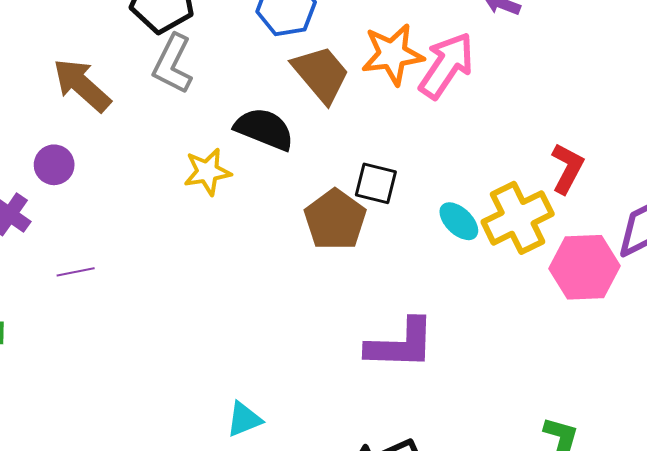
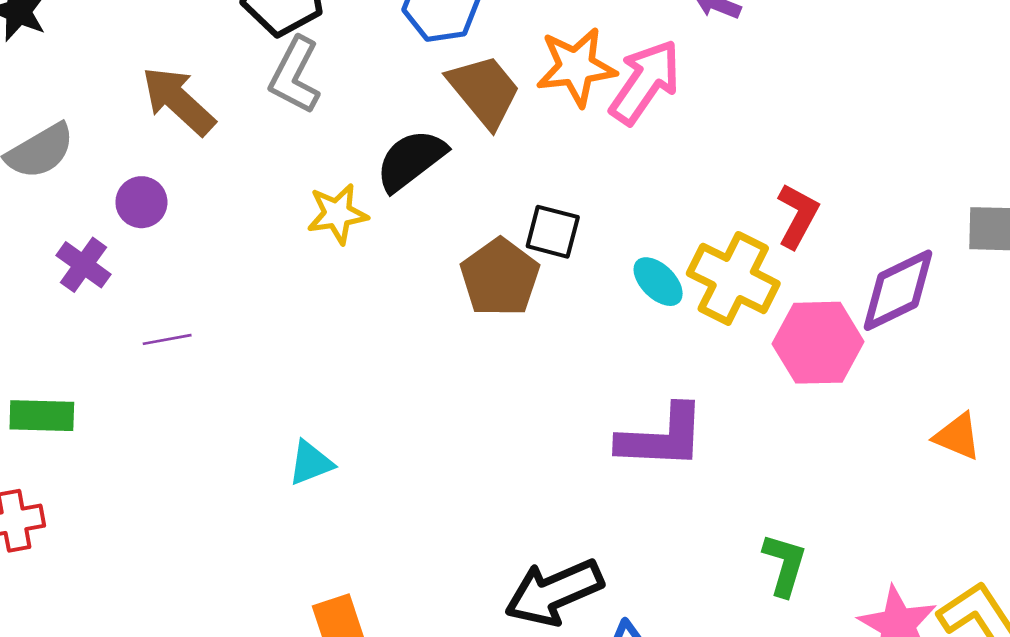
black semicircle: (264, 129) -> (411, 160), turned -60
yellow cross: (518, 218) -> (733, 278), turned -38
purple L-shape: (401, 344) -> (662, 437), moved
cyan triangle: (244, 419) -> (311, 463), moved

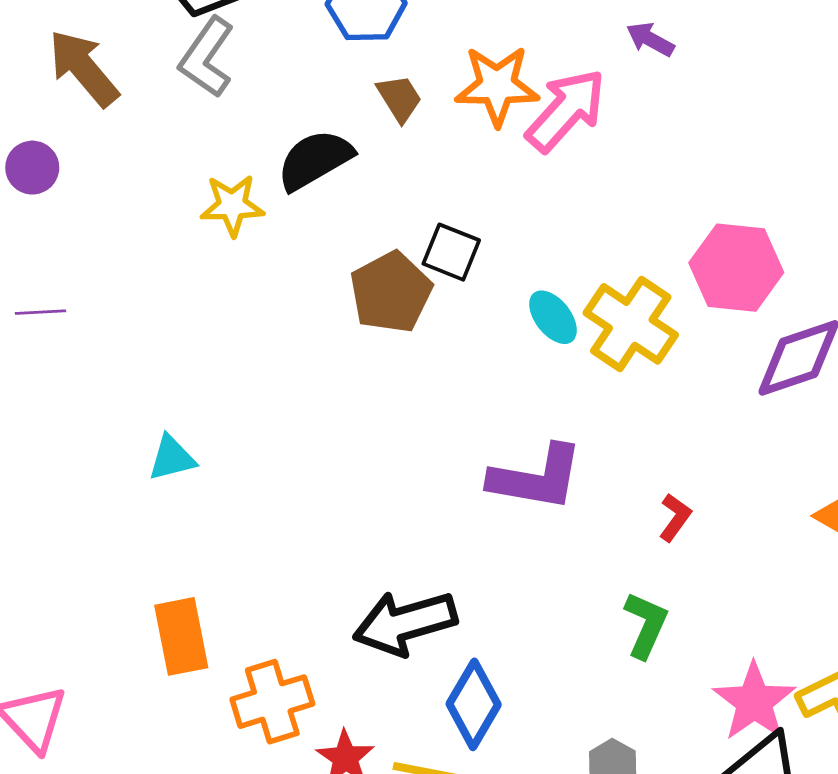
brown trapezoid: (484, 91) -> (399, 98), size x0.6
red L-shape: (798, 216) -> (675, 517), moved, size x0.7
pink hexagon: (818, 343) -> (736, 268), moved

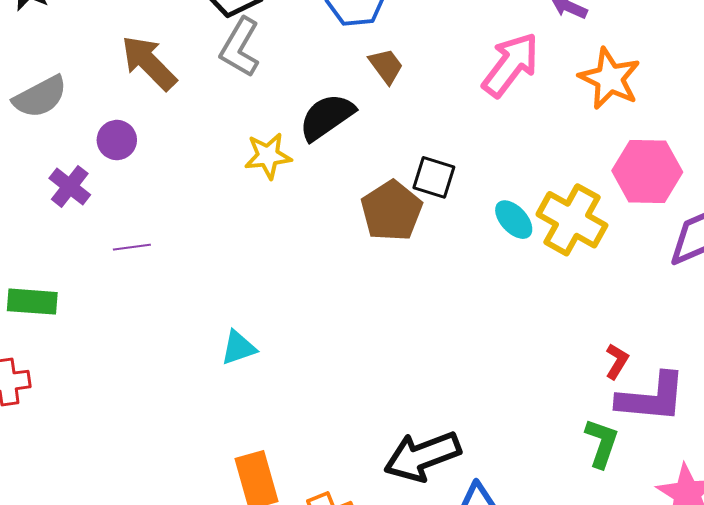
orange star: (497, 86) -> (610, 79), moved, turned 30
purple L-shape: (536, 478) -> (652, 398), moved

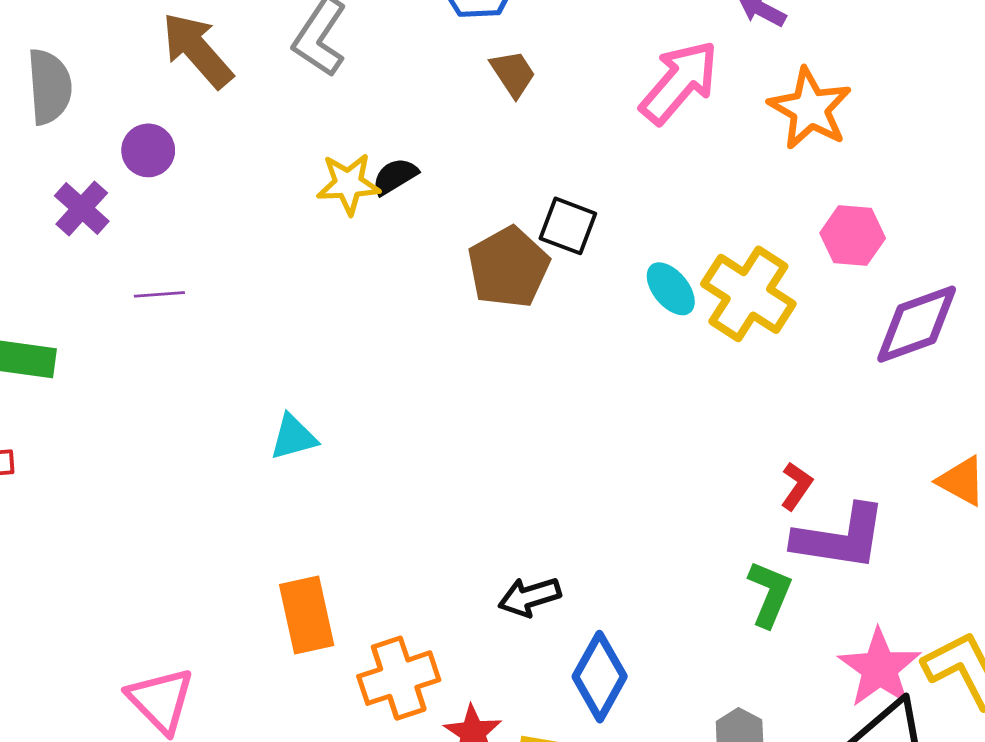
gray semicircle: (40, 97) -> (49, 87), turned -70
black semicircle: (327, 117) -> (395, 176), moved, size x0.6
pink hexagon: (647, 171) -> (853, 236), size x0.7
black arrow: (422, 456) -> (529, 597), size x0.6

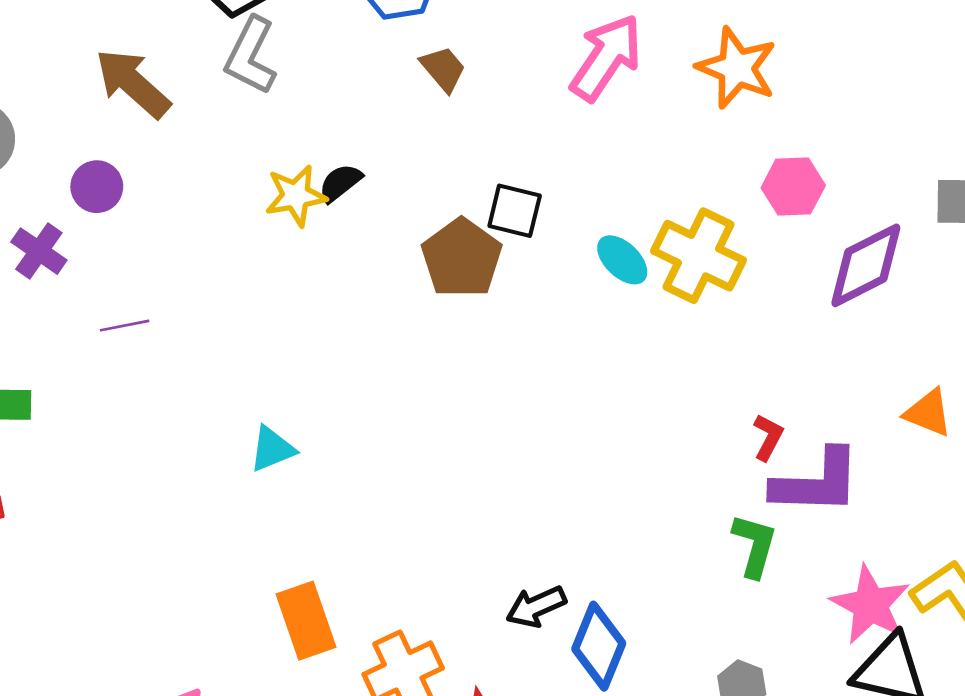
black arrow: (529, 597) -> (536, 607), moved

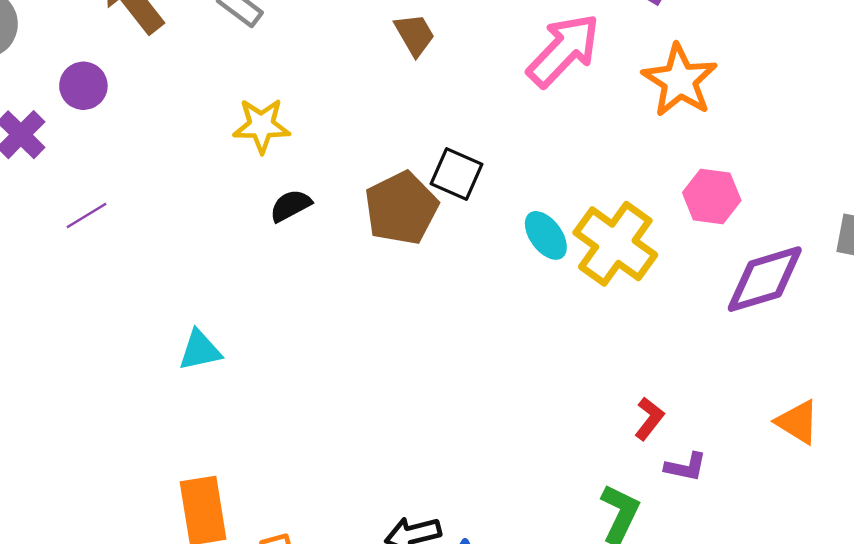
black semicircle: (340, 183) -> (291, 206), moved
purple line: (125, 326) -> (87, 216), turned -30
purple L-shape: (816, 482) -> (686, 467), size x0.5

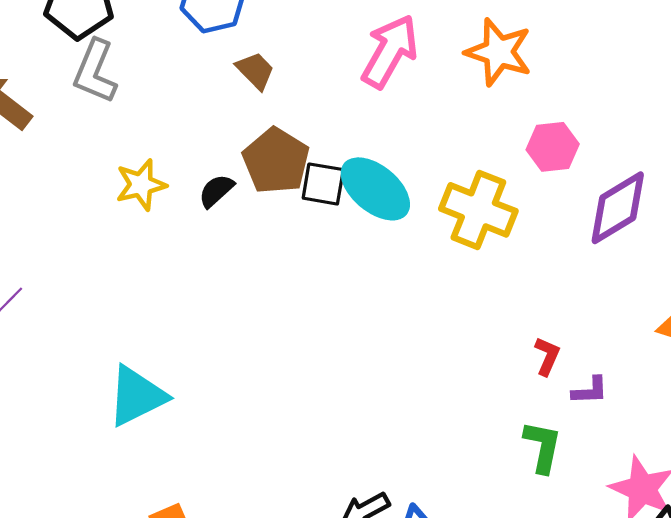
black semicircle: (291, 206) -> (216, 191), moved
brown pentagon: (401, 208) -> (276, 161), moved
cyan ellipse: (546, 235) -> (375, 189), moved, size x1.6
cyan triangle: (200, 350) -> (137, 396), size x1.6

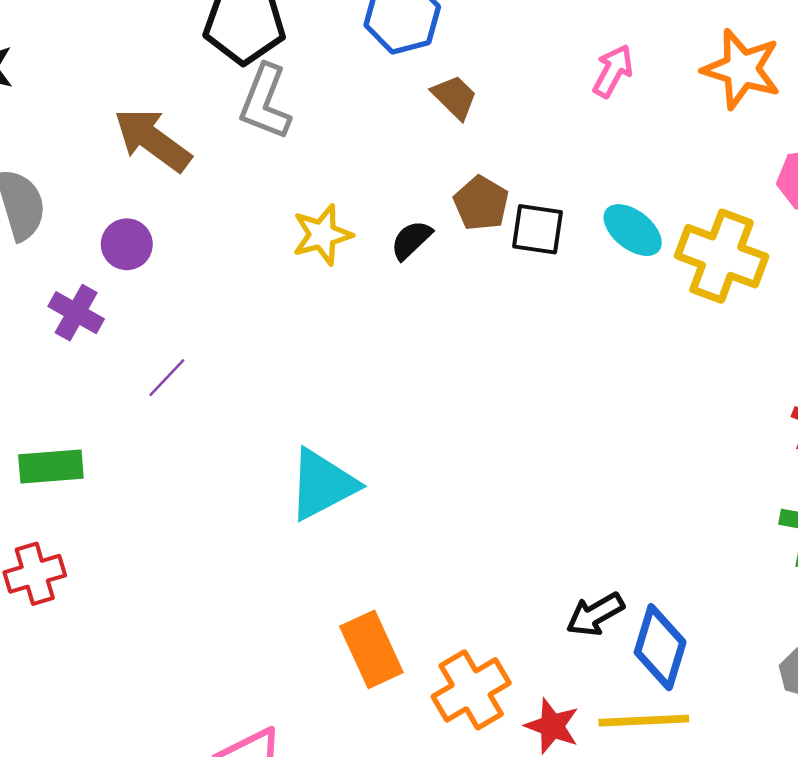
pink arrow: (390, 51) -> (613, 71), size x0.6
brown pentagon: (276, 161) -> (481, 203), size x0.7
cyan ellipse: (375, 189) -> (633, 230), moved, size x0.7

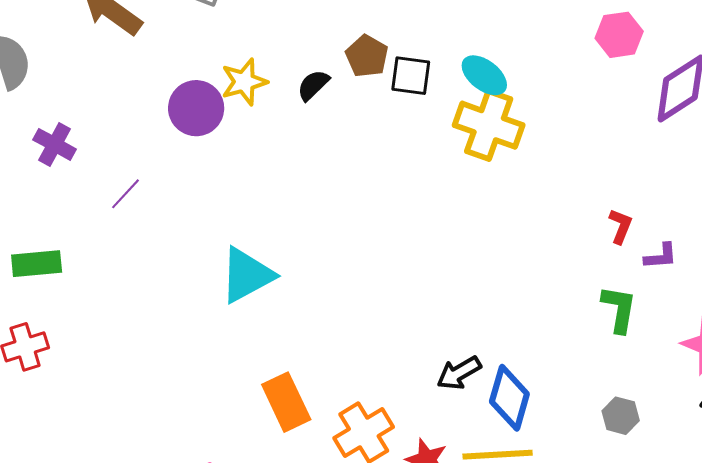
purple circle: (127, 244) -> (196, 108), moved, size x1.4
yellow cross: (722, 256) -> (489, 125), moved

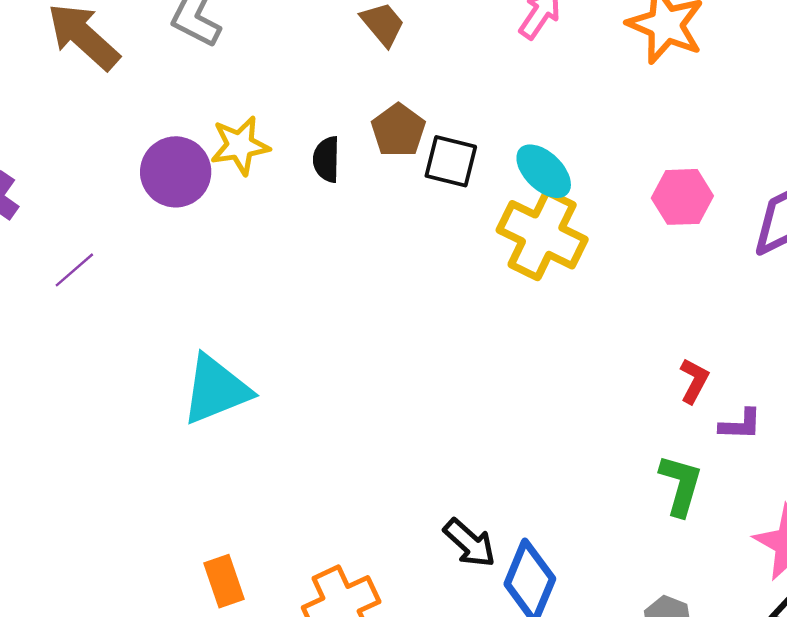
pink hexagon: (619, 35) -> (682, 197), moved
black semicircle: (313, 85) -> (326, 159), turned -51
black arrow: (459, 373) -> (470, 543), turned -114
orange rectangle: (286, 402) -> (224, 581), moved, size x0.7

